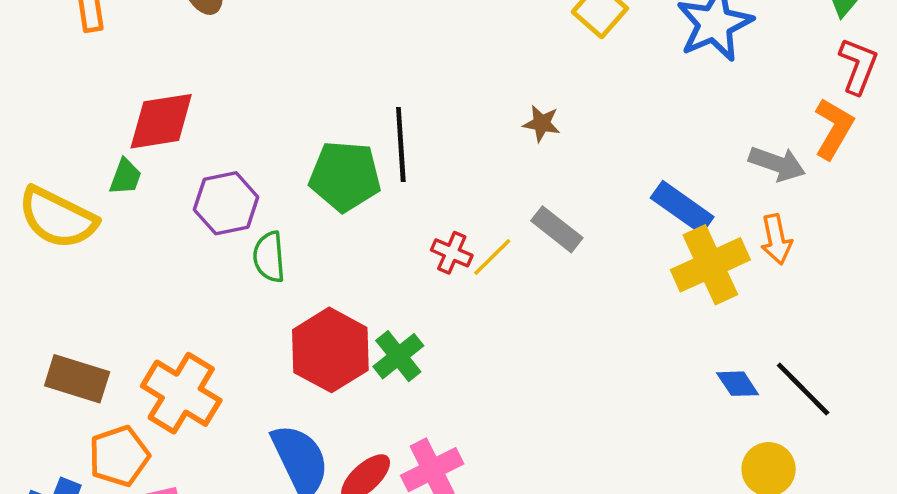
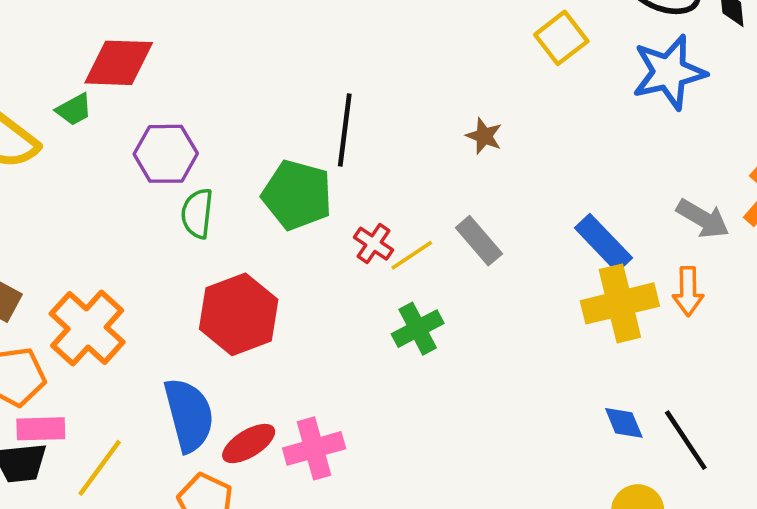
green pentagon: (345, 176) -> (297, 195), moved
green trapezoid: (125, 177) -> (74, 109), turned 30
green cross: (398, 356) -> (418, 329), moved

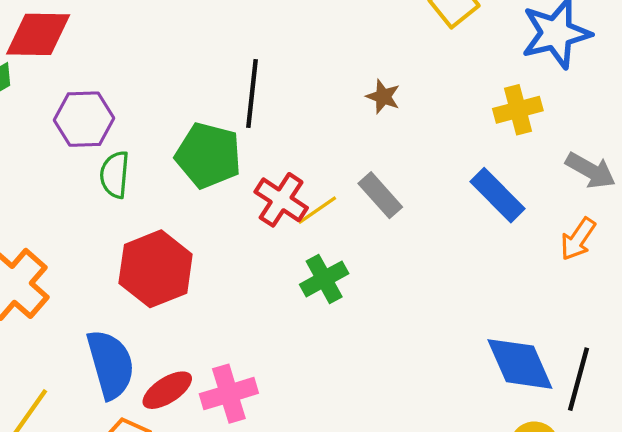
red cross: (374, 244) -> (281, 200), size x1.4
orange arrow: (688, 291) -> (578, 239), turned 36
yellow cross: (620, 303) -> (518, 110), moved, size x0.7
blue diamond: (624, 423) -> (520, 364), size x1.8
black line: (686, 440) -> (578, 379), turned 50

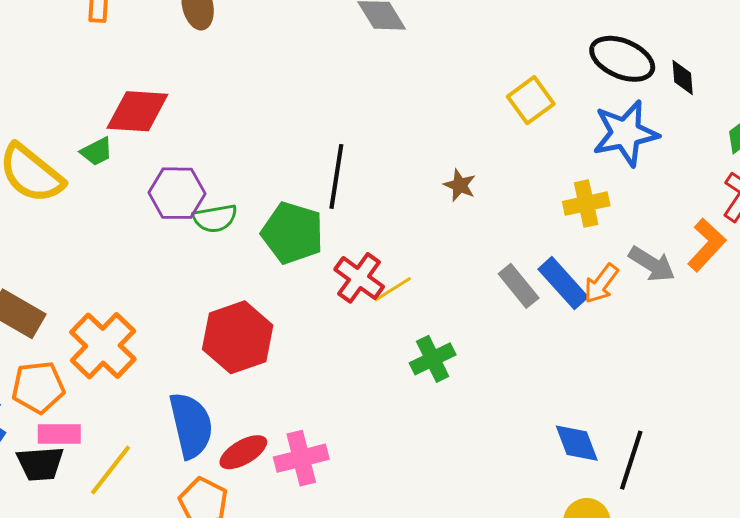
green semicircle: (115, 175) -> (215, 218), moved, turned -108
gray rectangle: (380, 195) -> (519, 286), moved
orange arrow: (578, 239) -> (601, 284), moved
green cross: (324, 279) -> (433, 359), moved
blue diamond: (520, 364) -> (577, 443), size x0.7

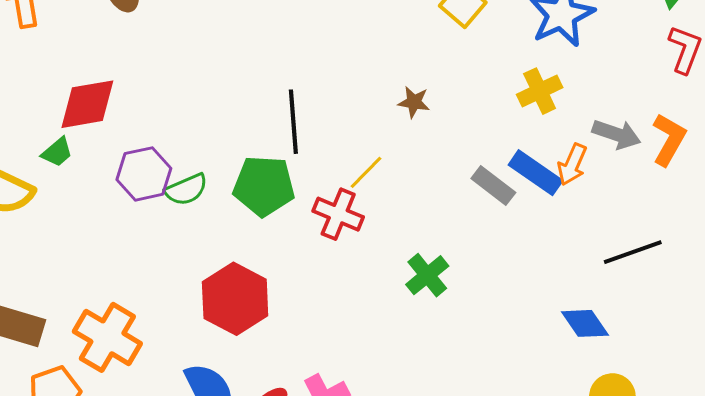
orange L-shape: (707, 245) -> (669, 139), moved
yellow line: (393, 289) -> (366, 172), moved
black line: (631, 460) -> (633, 252), moved, turned 66

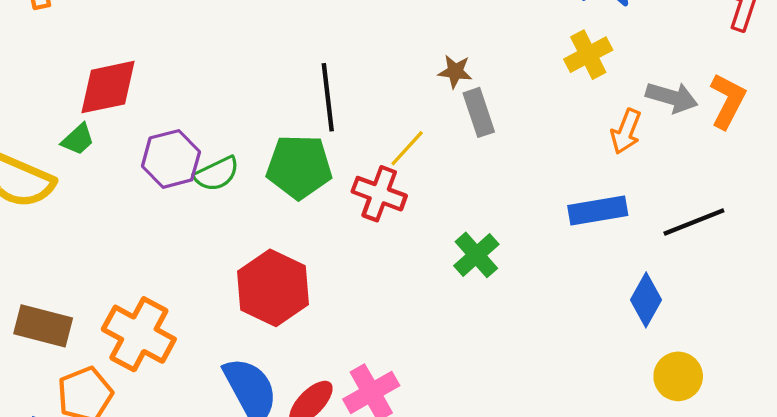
blue rectangle: (536, 173) -> (598, 211), moved, turned -42
gray rectangle: (493, 186) -> (479, 112), moved, turned 36
blue diamond: (585, 323) -> (646, 300), turned 66

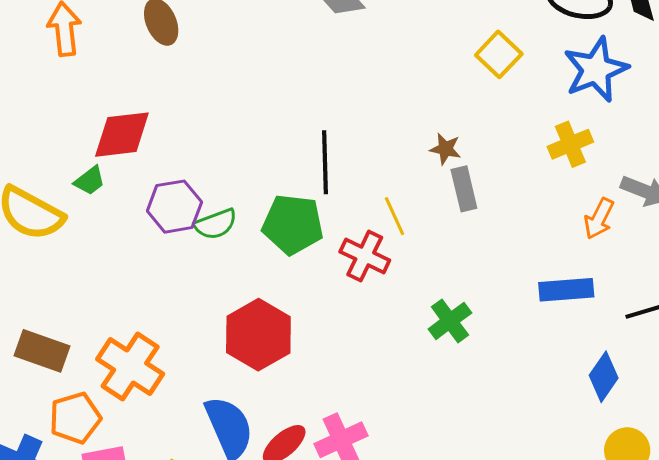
yellow line: (407, 148) -> (394, 216), turned -72

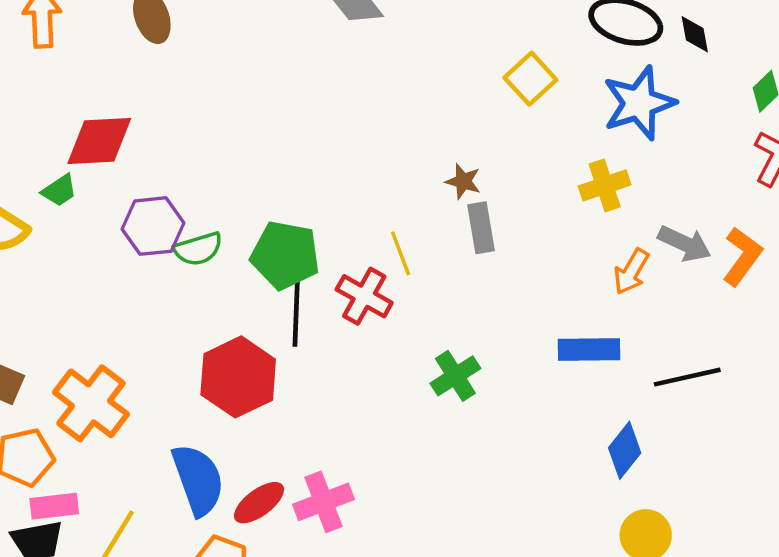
black line: (325, 162) -> (296, 311), moved

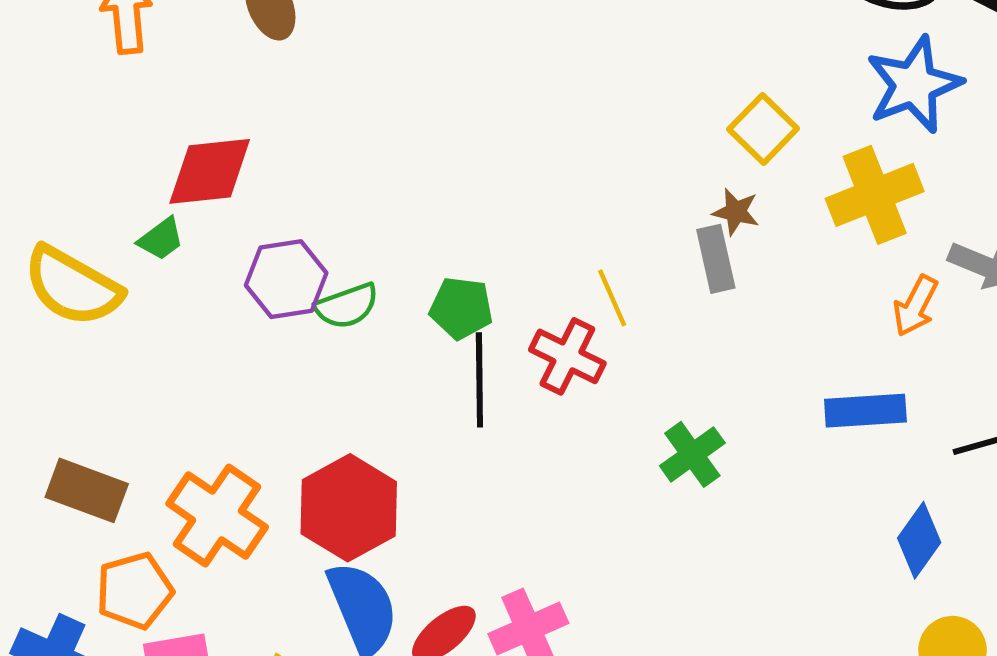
yellow square: (530, 79) -> (763, 129), moved
brown star: (463, 181) -> (736, 212), moved
yellow cross: (605, 185) -> (875, 195), size x1.4
green pentagon: (285, 255) -> (461, 308), size x0.7
red hexagon: (238, 377) -> (349, 508), moved

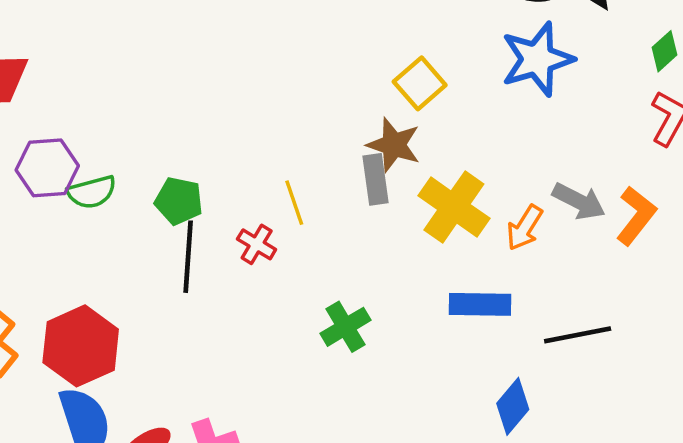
yellow cross: (875, 195) -> (454, 207), moved, turned -38
brown star: (736, 212) -> (394, 145), size x1.5
red cross: (567, 356) -> (257, 244), size x0.7

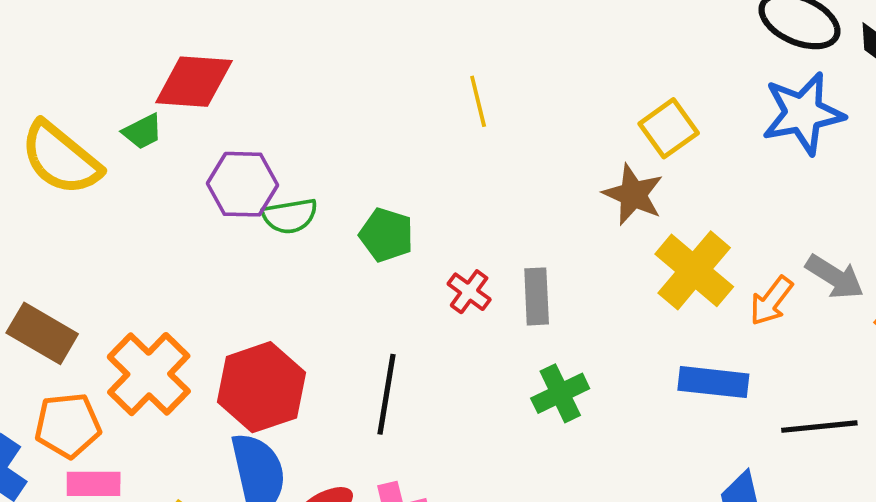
gray rectangle: (376, 179) -> (537, 296), moved
yellow line: (294, 203) -> (478, 101), moved
black line: (188, 257) -> (387, 394), moved

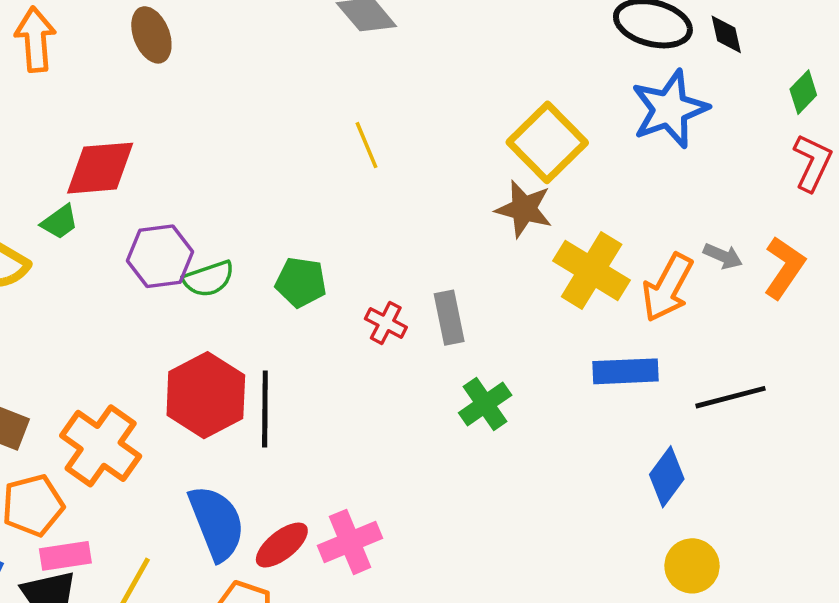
yellow square: (669, 128) -> (547, 142), size x1.4
gray arrow: (835, 277) -> (723, 256), size x0.7
orange arrow: (771, 301) -> (667, 288), size x1.4
red hexagon: (261, 387) -> (206, 395), moved
black line: (387, 394) -> (265, 409), moved

